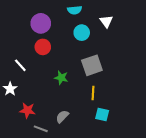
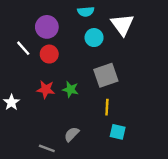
white triangle: (106, 21) -> (122, 25), size x1.5
white line: (20, 65) -> (23, 48), moved
red star: (27, 110) -> (46, 89), moved

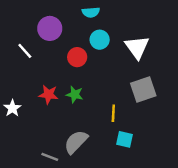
white triangle: (122, 25) -> (137, 47), moved
red circle: (49, 54) -> (77, 57), moved
gray square: (106, 75) -> (143, 90), moved
gray semicircle: (72, 134) -> (76, 142), size x1.5

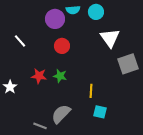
purple circle: (50, 28) -> (55, 19), moved
cyan circle: (100, 40) -> (96, 12), moved
gray square: (143, 90) -> (128, 64), moved

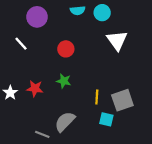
purple circle: (55, 19) -> (37, 17), moved
gray square: (128, 64) -> (122, 100), moved
red star: (39, 76) -> (35, 88), moved

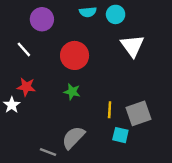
red circle: (66, 49) -> (75, 55), size x1.5
red star: (35, 88) -> (26, 87), moved

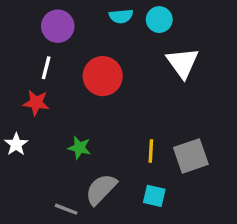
white line: (24, 49) -> (46, 68), moved, turned 56
red star: (26, 87) -> (36, 103), moved
green star: (72, 92) -> (79, 148), moved
cyan square: (120, 135) -> (154, 196), moved

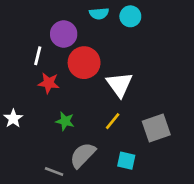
purple circle: (58, 26) -> (64, 34), moved
white triangle: (183, 63) -> (119, 84), moved
red star: (36, 103) -> (49, 83), moved
yellow line: (151, 151) -> (113, 121), moved, turned 36

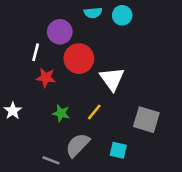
yellow line: (113, 121) -> (94, 112), moved
gray square: (156, 128) -> (146, 120), turned 36

